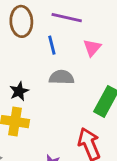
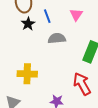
black star: (19, 91) -> (28, 24), moved

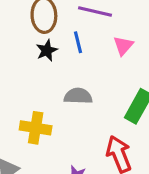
gray semicircle: (57, 38) -> (78, 96), moved

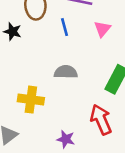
black star: (47, 50) -> (13, 32), moved, turned -30

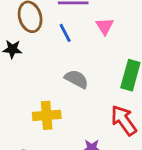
gray semicircle: (66, 72) -> (77, 79), turned 40

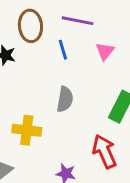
gray semicircle: (77, 79) -> (65, 99), turned 60

